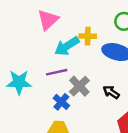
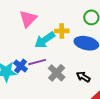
blue cross: (61, 102) -> (21, 66), moved

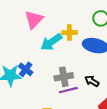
purple line: (37, 62) -> (68, 90), moved
gray cross: (57, 73) -> (64, 77), turned 36

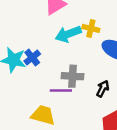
black arrow: (92, 81) -> (103, 89), turned 72
purple line: (68, 90) -> (61, 91), moved

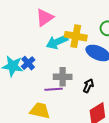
yellow cross: (91, 28) -> (76, 36), size x1.5

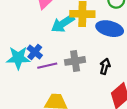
purple line: (54, 89) -> (47, 66), moved

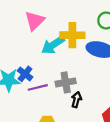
black arrow: (105, 66) -> (76, 100), moved

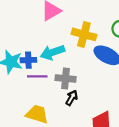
cyan arrow: (53, 45) -> (52, 52), moved
blue cross: (25, 74) -> (28, 60), turned 35

